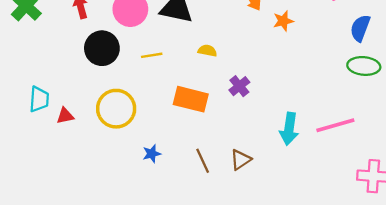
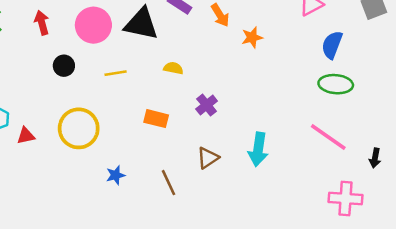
black circle: (102, 48) -> (64, 66), size x0.6
orange rectangle: (191, 99) -> (156, 119), size x0.7
pink line: (335, 125) -> (328, 137), moved, turned 51
brown triangle: (241, 160) -> (208, 158), moved

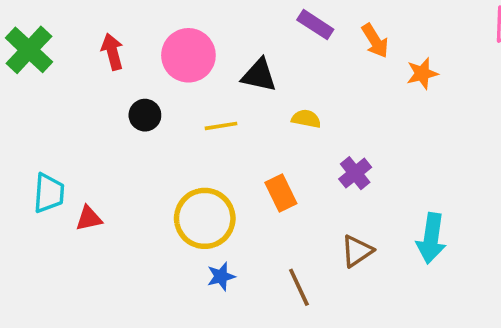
black triangle: (141, 24) -> (259, 75), moved, size x0.7
orange rectangle: (156, 119) -> (281, 193), turned 50
yellow circle: (79, 128) -> (205, 218), moved

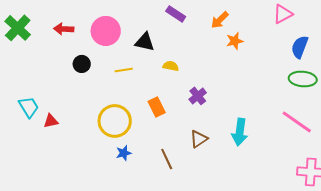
orange arrow: (375, 41) -> (220, 20), moved, turned 78
red arrow: (112, 52) -> (64, 29), turned -72
cyan trapezoid: (49, 193) -> (29, 107), turned -35

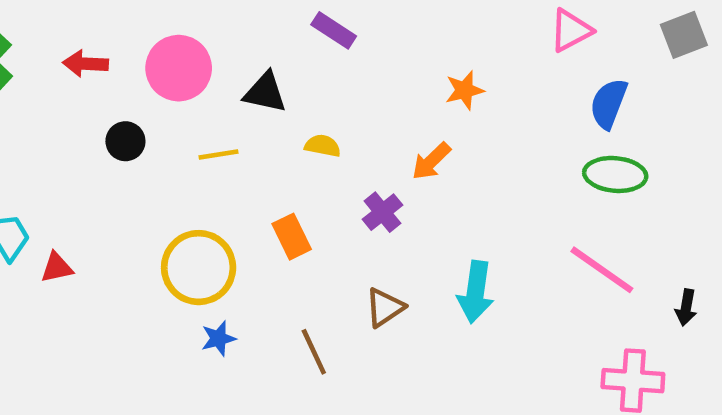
orange arrow: (220, 20) -> (431, 161), moved

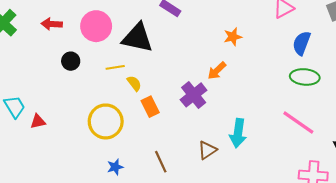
black triangle: (265, 92) -> (137, 38), size x1.5
yellow semicircle: (323, 146) -> (134, 83), moved, turned 42
purple cross: (382, 212) -> (194, 95), size x1.4
brown triangle: (385, 307) -> (207, 150), moved
blue star: (219, 338) -> (115, 167), moved

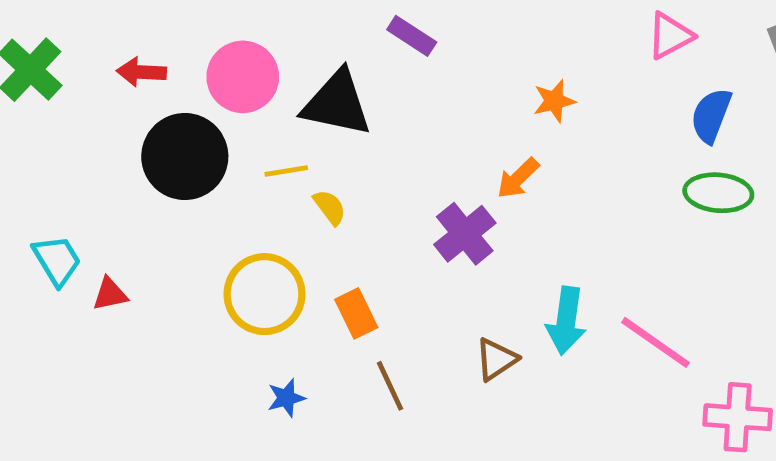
black circle: (71, 61) -> (185, 157), size x2.0
orange rectangle: (150, 107) -> (356, 313), moved
pink line: (298, 123) -> (656, 342), moved

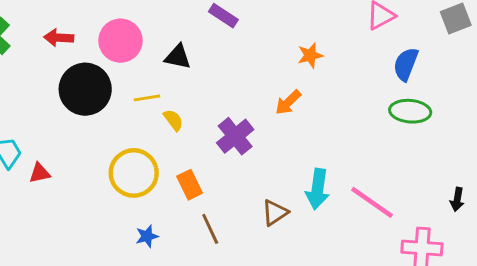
black triangle: (337, 103) -> (178, 57), size x0.6
purple cross: (465, 234) -> (235, 136), moved

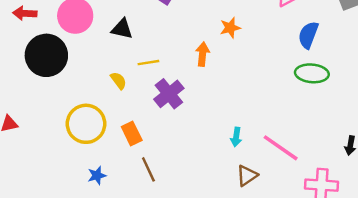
yellow line: (147, 98) -> (148, 63), moved
orange arrow: (288, 102) -> (203, 54), moved, turned 140
cyan arrow: (318, 189) -> (236, 137), size x0.6
brown triangle: (275, 213) -> (247, 175), moved

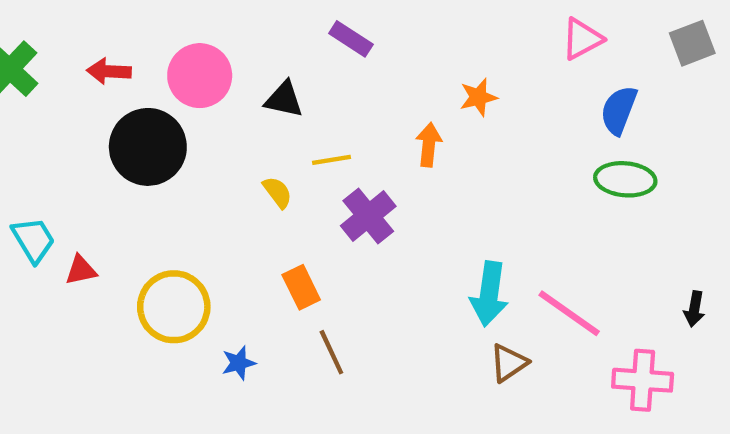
yellow circle: (86, 124) -> (174, 307), moved
cyan arrow: (236, 137) -> (489, 294), size x1.8

